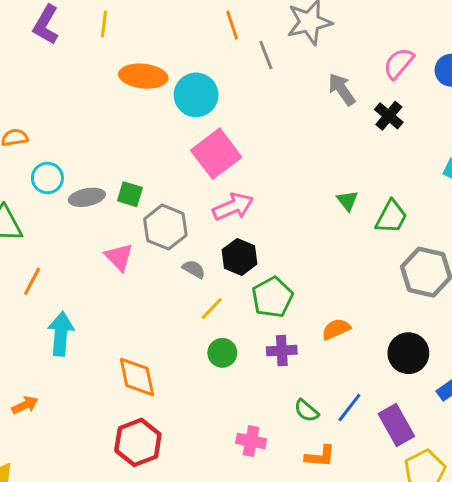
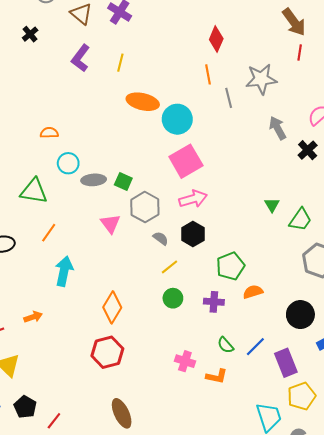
green pentagon: (272, 297) -> (230, 266), moved
orange diamond: (137, 377) -> (112, 307), turned 36
orange L-shape: (320, 456) -> (217, 376), moved

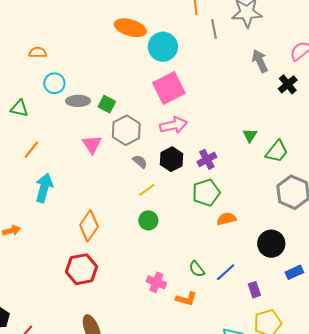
green triangle: (34, 191) -> (19, 108), size x0.7
purple cross: (214, 302) -> (207, 159), moved, turned -36
purple rectangle: (286, 363) -> (254, 290), size x0.6

